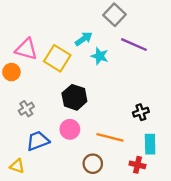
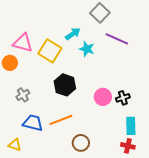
pink circle: (70, 129) -> (103, 97), moved
orange line: (110, 137) -> (61, 120), moved, turned -35
blue trapezoid: (38, 141) -> (33, 123), turned 35
red cross: (137, 165) -> (128, 146), moved

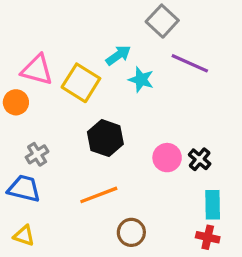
black cross: (123, 98) -> (200, 159), turned -32
blue trapezoid: (33, 123) -> (24, 188), moved

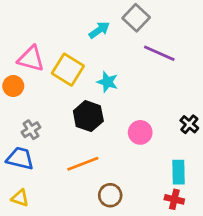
cyan arrow: (118, 55) -> (99, 30), moved
cyan star: (141, 80) -> (107, 82), moved
black cross: (200, 159) -> (189, 124), moved

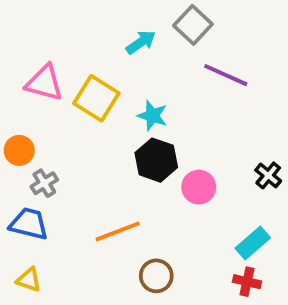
orange circle: (13, 86) -> (19, 150), moved
black hexagon: (88, 116) -> (156, 160), moved
cyan rectangle: (178, 172) -> (253, 243), turned 50

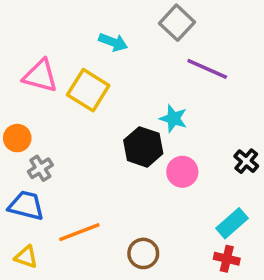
cyan arrow: (141, 42) -> (113, 42), moved, turned 56
cyan star: (152, 116) -> (173, 119), moved
orange line: (118, 231) -> (79, 232), moved

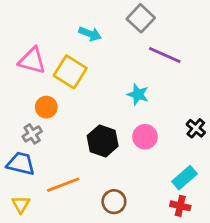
orange circle: (17, 138) -> (46, 107), moved
black hexagon: (143, 147) -> (103, 141), moved
yellow triangle: (26, 257) -> (21, 204), turned 42

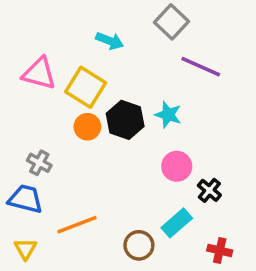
orange circle: (46, 107) -> (87, 127), moved
black cross: (196, 128) -> (209, 190), moved
gray cross: (32, 134) -> (39, 163), turned -30
black hexagon: (103, 141) -> (125, 120), moved
cyan rectangle: (184, 178) -> (177, 223), moved

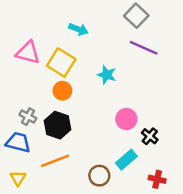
gray square: (172, 22) -> (136, 16), moved
cyan star: (168, 115) -> (107, 75), moved
black hexagon: (125, 120) -> (57, 125), moved

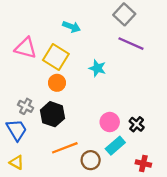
pink circle: (126, 119) -> (110, 122), moved
blue trapezoid: (18, 142) -> (17, 130), turned 45
orange line: (55, 161) -> (65, 148), moved
yellow triangle: (18, 178) -> (17, 162), turned -32

